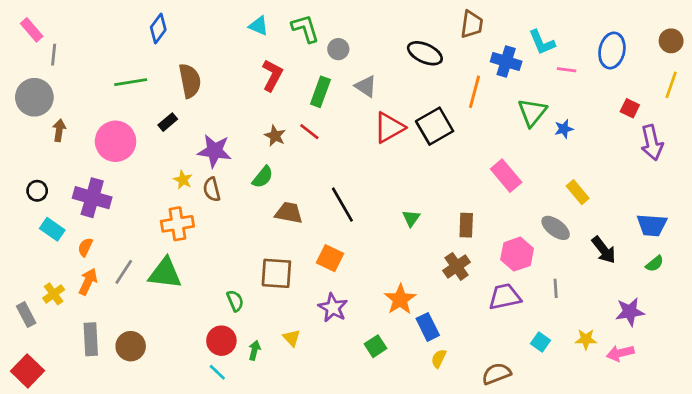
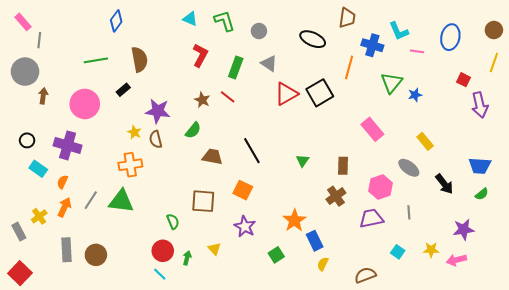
gray circle: (338, 49) -> (259, 31), moved

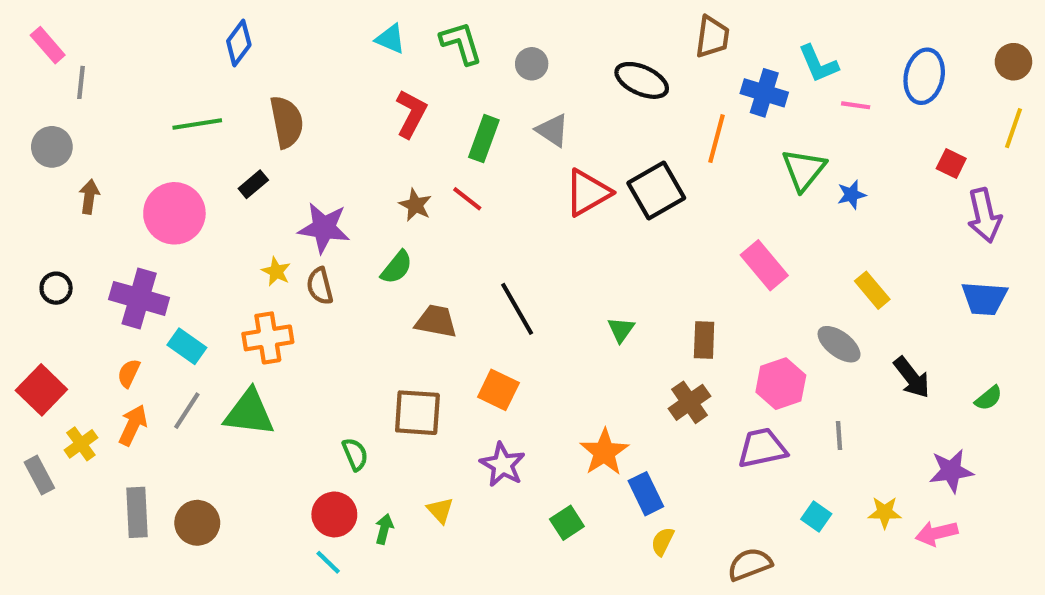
gray circle: (25, 72) -> (52, 147), size x0.7
blue trapezoid: (480, 166) -> (984, 298), moved
cyan rectangle: (38, 169) -> (187, 346), moved
red square: (20, 273) -> (41, 390), moved

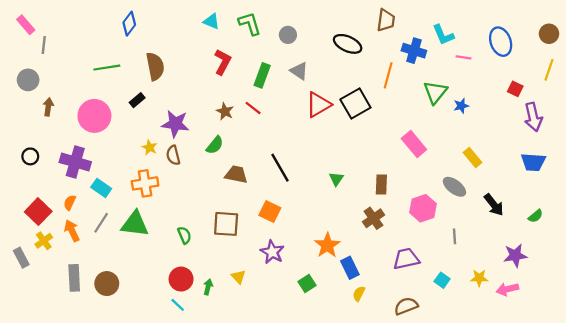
blue ellipse: (924, 76) -> (501, 42), turned -32
red square: (41, 390) -> (38, 212), moved
orange arrow: (133, 425) -> (72, 231), turned -50
purple trapezoid: (762, 448) -> (406, 259), moved
green semicircle: (355, 454) -> (184, 235), moved

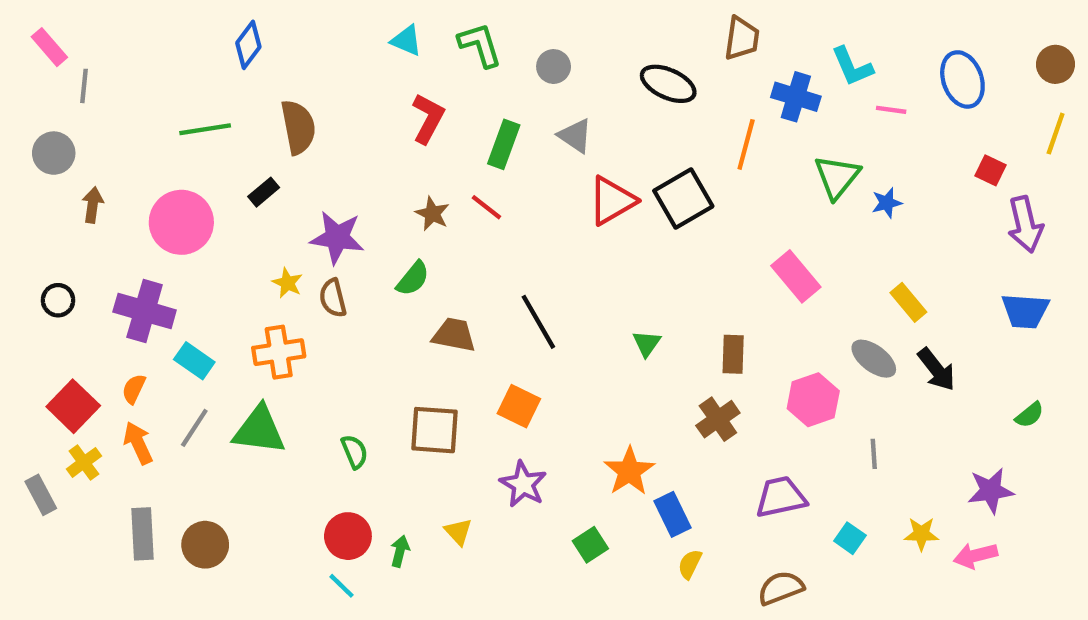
black arrow: (494, 205) -> (937, 369), moved

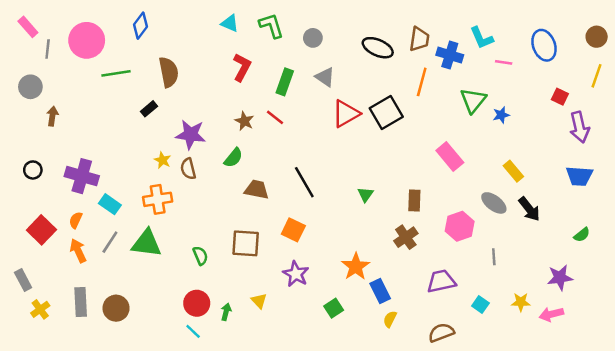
brown trapezoid: (742, 38) -> (419, 39), moved
pink circle: (181, 222) -> (87, 40), moved
yellow cross: (84, 462) -> (40, 309), moved

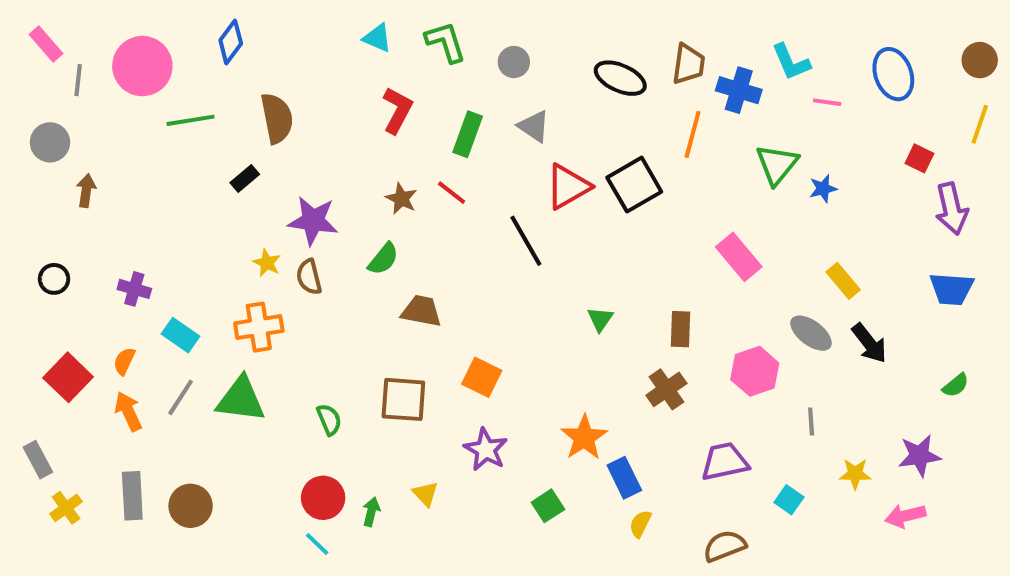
purple cross: (82, 176) -> (134, 289), size x0.6
black line: (304, 182) -> (526, 241), moved
yellow star: (521, 302) -> (855, 474), moved

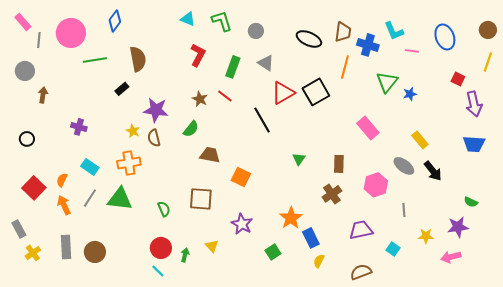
purple cross: (134, 289) -> (79, 127), moved
orange square: (482, 377) -> (241, 177), moved
green semicircle: (956, 385) -> (471, 202), moved, turned 64

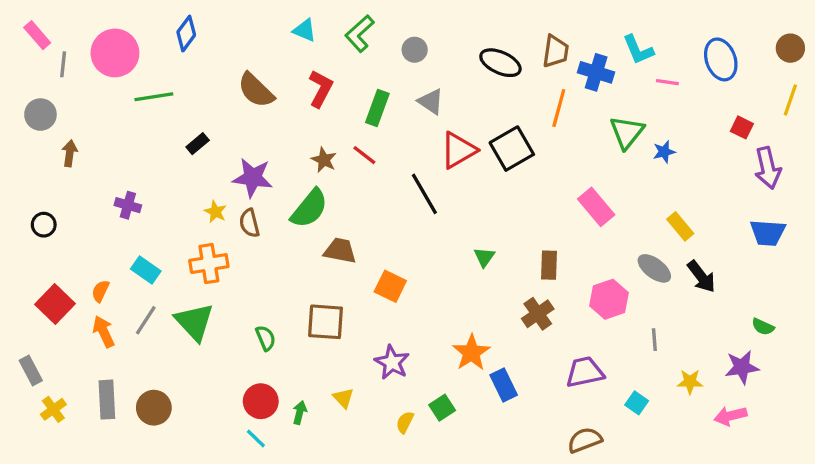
green L-shape: (222, 21) -> (360, 34), turned -115
brown semicircle: (138, 59) -> (256, 90), moved, turned 145
green semicircle: (191, 129) -> (309, 208), size x1.5
green triangle: (120, 199) -> (194, 322), turned 40
yellow semicircle: (319, 261) -> (405, 422), moved

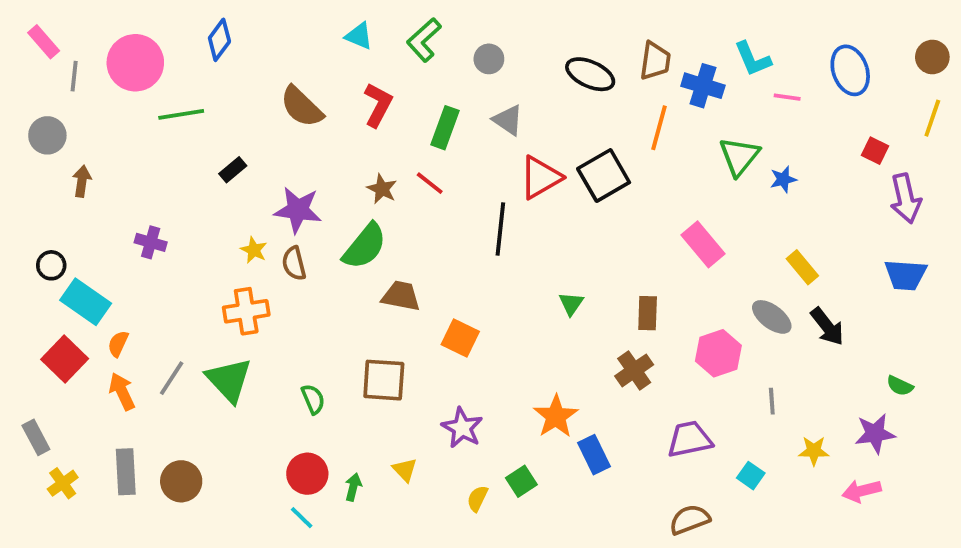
black line: (424, 194) -> (500, 229), turned 36
cyan rectangle: (146, 270) -> (86, 302), moved, size x1.4

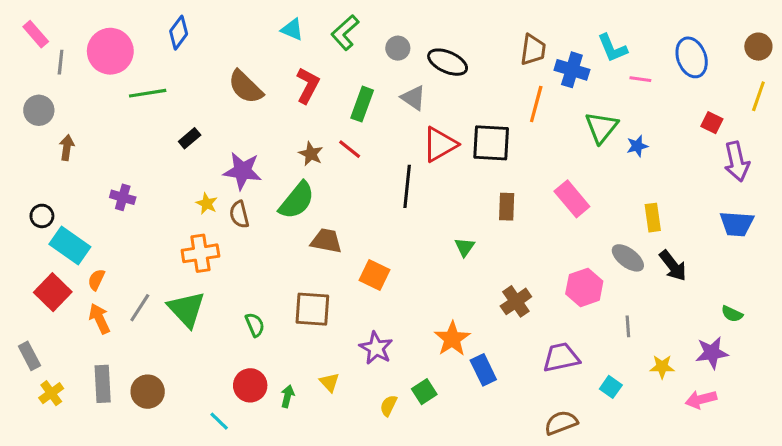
black ellipse: (590, 74) -> (448, 62), moved
black square: (604, 176) -> (491, 143), turned 33
yellow rectangle: (802, 267) -> (653, 218), turned 32
brown rectangle: (648, 313) -> (507, 207), moved
cyan line: (302, 518) -> (219, 421), moved

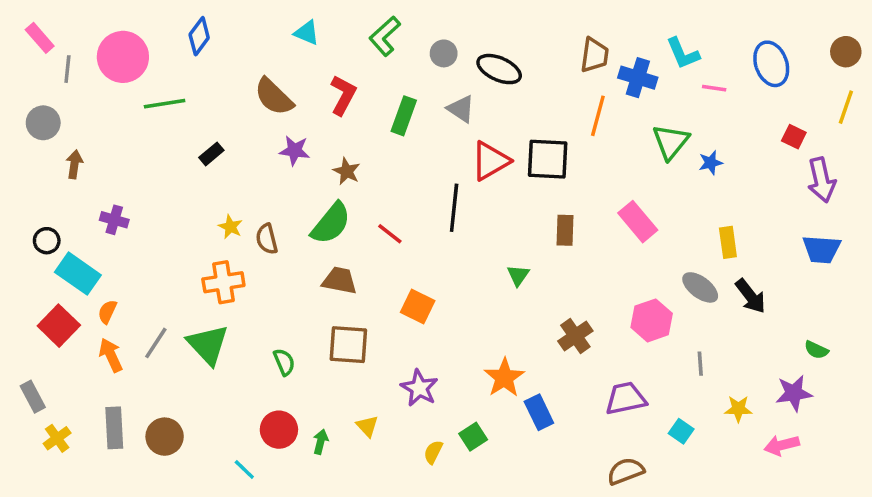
cyan triangle: (292, 29) -> (307, 33), moved
red line: (350, 149) -> (390, 234), moved
purple star: (242, 171) -> (295, 151), moved, size x0.7
purple cross: (123, 197) -> (114, 220), moved
brown trapezoid: (326, 241) -> (340, 281), moved

